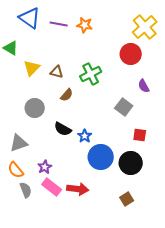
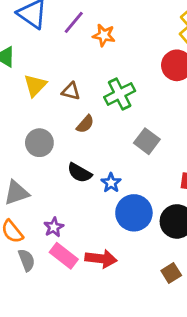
purple line: (59, 24) -> (74, 22), turned -60
orange star: (85, 25) -> (104, 35), moved
gray square: (124, 107) -> (147, 141), moved

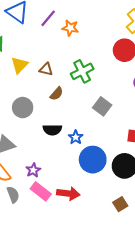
black semicircle: (80, 173) -> (52, 130), turned -30

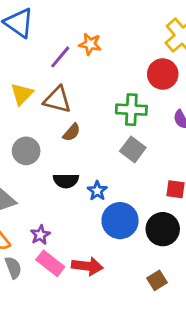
purple line: (48, 18) -> (60, 57), moved
brown triangle: (46, 69) -> (57, 100), size x1.5
green cross: (82, 71) -> (131, 110), moved, turned 30

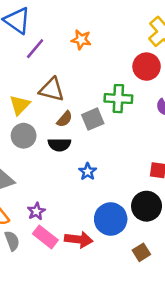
purple line: (60, 57) -> (35, 49), moved
yellow triangle: (22, 94) -> (20, 105), moved
gray square: (133, 149) -> (93, 119), moved, turned 30
black semicircle: (66, 181) -> (59, 145), moved
blue circle: (120, 221) -> (111, 219), moved

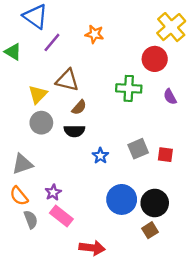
gray square: (93, 119) -> (138, 149), moved
black circle: (147, 206) -> (155, 203), moved
red arrow: (79, 239) -> (92, 248), moved

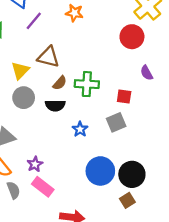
green cross: (129, 88) -> (87, 84), moved
red square: (165, 155) -> (124, 96), moved

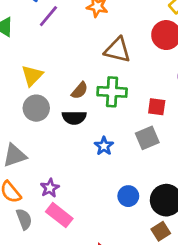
brown triangle: (48, 57) -> (117, 50), moved
blue circle: (100, 171) -> (128, 196), size x0.6

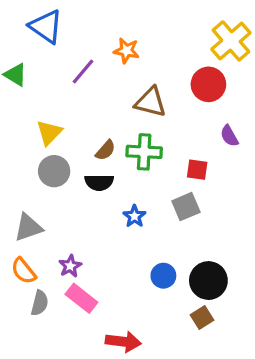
purple line: (48, 16) -> (83, 72), moved
gray semicircle: (24, 219) -> (40, 303), turned 35

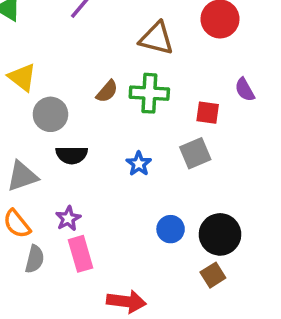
yellow triangle: (49, 133) -> (22, 77), moved, turned -36
purple semicircle: (229, 136) -> (245, 90), moved
black semicircle: (99, 182) -> (72, 155), moved
pink rectangle: (81, 298) -> (80, 254), turned 36

